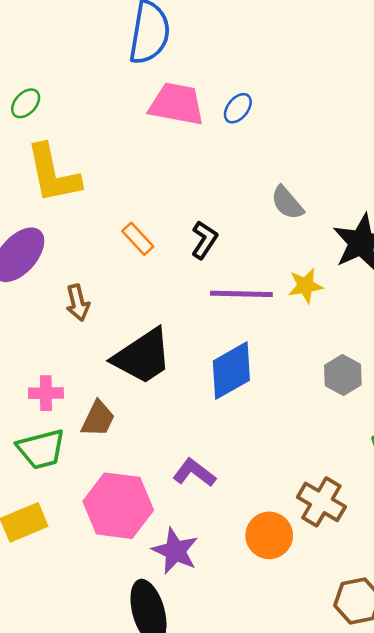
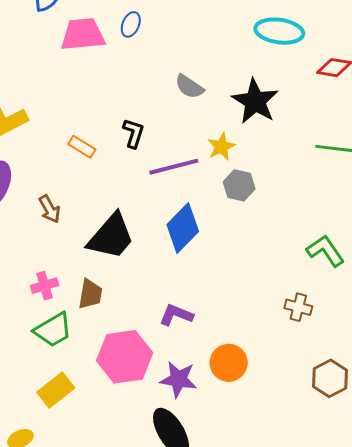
gray hexagon: (343, 375) -> (239, 185), moved
brown cross: (321, 502) -> (298, 307), moved, size x0.7
orange circle: (269, 535) -> (229, 363), moved

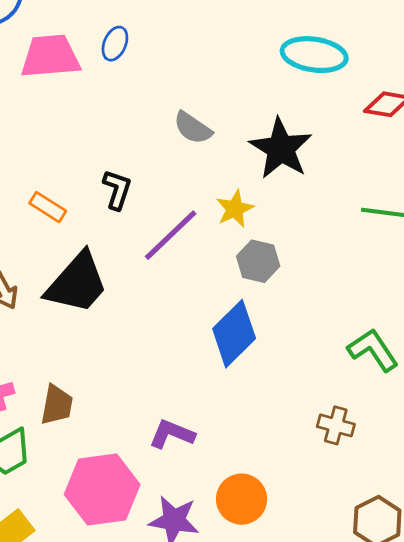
purple line: (174, 167) -> (171, 235), turned -30
blue diamond: (183, 228) -> (234, 334), moved
black trapezoid: (111, 236) -> (77, 283), moved

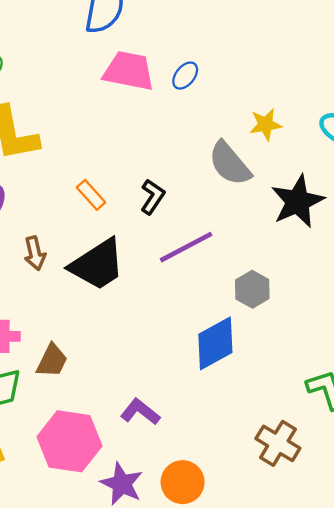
gray semicircle: (193, 128) -> (230, 164), size x1.4
yellow star: (235, 209) -> (266, 124), moved
brown cross: (336, 425) -> (278, 443), size x1.4

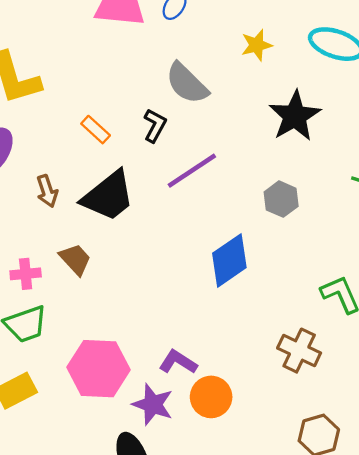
gray semicircle: (230, 164) -> (187, 83), moved
gray hexagon: (252, 289) -> (281, 199), moved
brown trapezoid: (52, 361) -> (75, 259), moved, turned -63
purple L-shape: (140, 412) -> (178, 362), moved

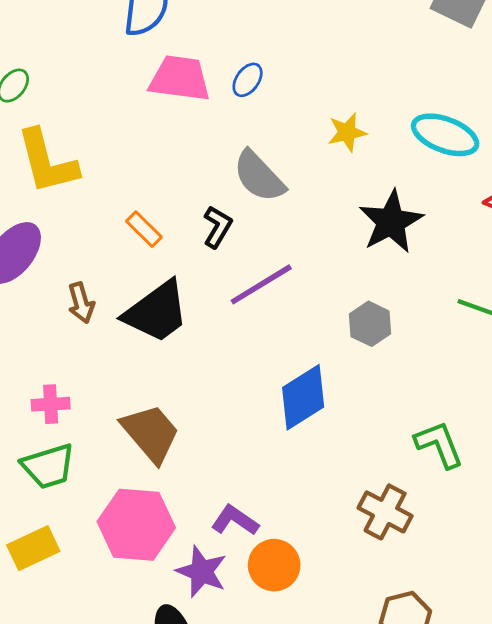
brown trapezoid: (75, 259) -> (151, 433), moved, size x1.5

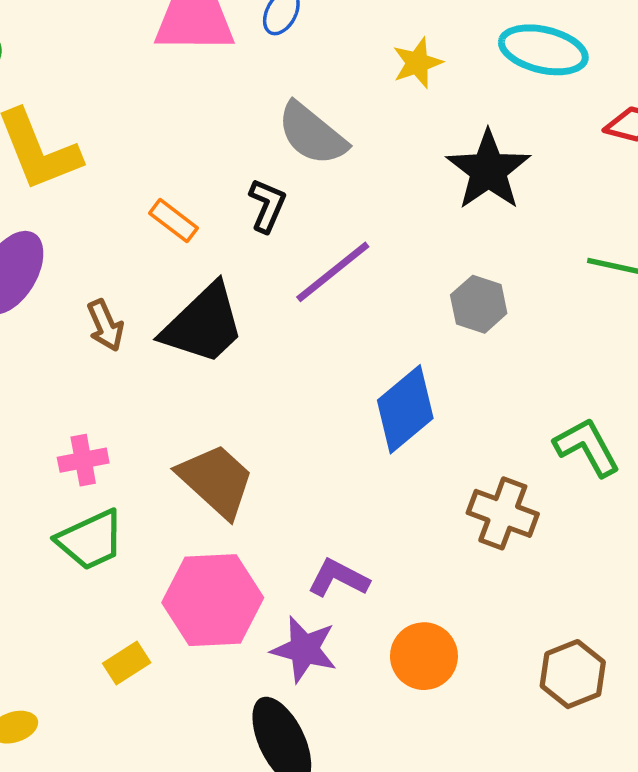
brown cross: (385, 512) -> (503, 513), moved
yellow rectangle: (33, 548) -> (127, 663), moved, size x0.7
orange circle: (274, 565) -> (424, 656), moved

